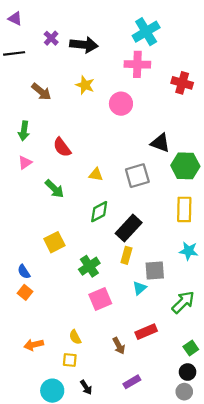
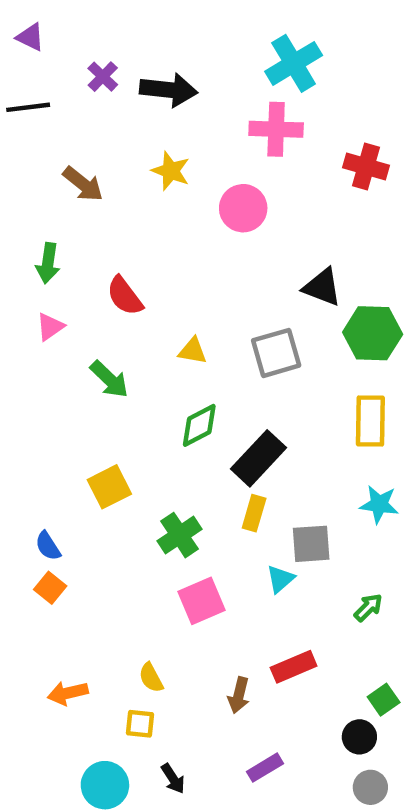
green arrow: (183, 302) -> (368, 607), size x0.6
brown arrow: (119, 346) -> (239, 695), turned 42
black circle: (188, 372) -> (359, 737), moved

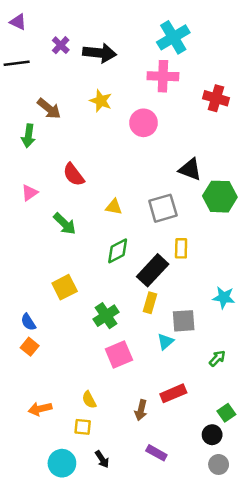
green arrow: (48, 263) -> (28, 136), moved
yellow rectangle: (370, 421) -> (181, 248), moved, size x0.7
purple rectangle: (265, 768) -> (156, 453), turned 60

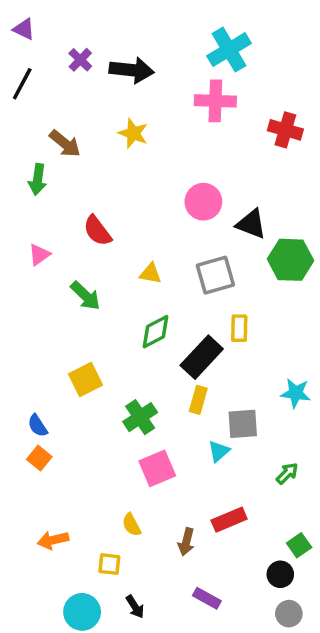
black line: (17, 63) -> (22, 84), turned -55
pink circle: (144, 123) -> (203, 202), moved
yellow semicircle: (89, 400) -> (132, 525), moved

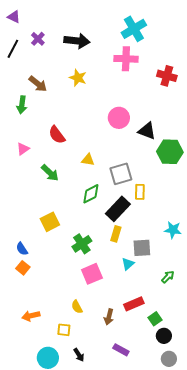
purple cross: (80, 60) -> (38, 39), moved
gray square: (215, 275) -> (121, 174), moved
green square: (299, 545) -> (155, 319), moved

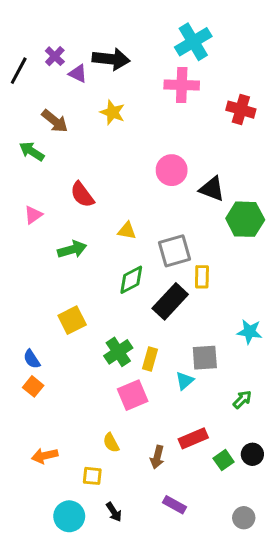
purple triangle: (14, 17) -> (78, 73), moved
green arrow: (22, 105) -> (32, 151), turned 114
green arrow: (50, 173) -> (72, 249), turned -60
yellow rectangle: (116, 234) -> (150, 359), moved
black circle: (164, 336) -> (252, 454), moved

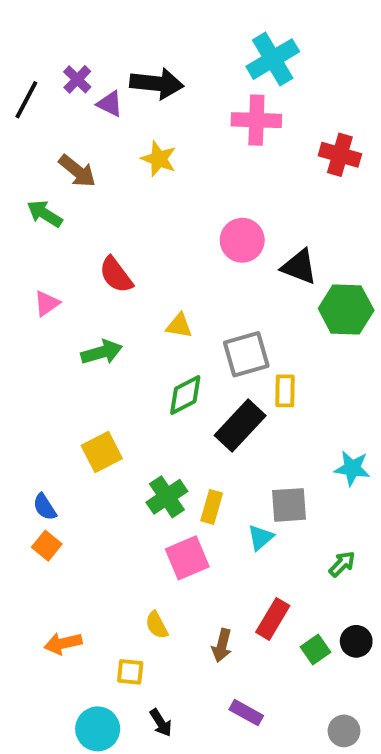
red rectangle: (193, 438) -> (273, 619), turned -36

